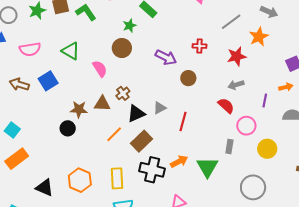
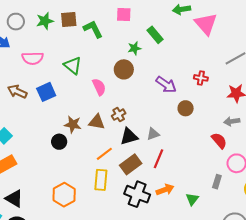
red line: (183, 121) -> (158, 159), moved
green triangle: (207, 167) -> (192, 199), size x0.6
yellow rectangle: (117, 178) -> (101, 180), moved
black triangle: (45, 188) -> (14, 199), moved

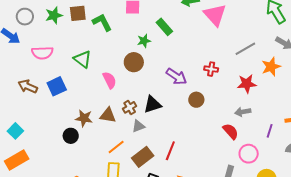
gray triangle: (153, 134) -> (138, 126), moved
black triangle: (129, 136) -> (152, 104), moved

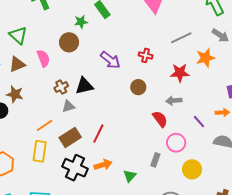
brown circle: (196, 100) -> (138, 87), moved
brown triangle: (108, 115) -> (17, 64), moved, turned -36
purple line: (270, 131) -> (199, 122), turned -64

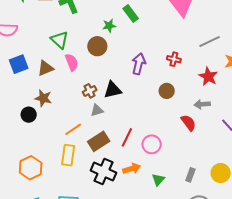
green triangle: (18, 35) -> (60, 40), moved
purple arrow: (110, 60) -> (139, 64), turned -115
red star: (180, 73) -> (208, 76), turned 30
pink circle: (176, 143) -> (152, 144), moved
gray rectangle: (155, 160) -> (190, 175), moved

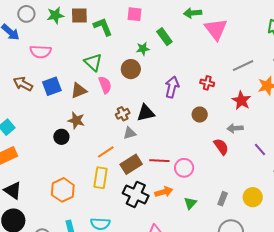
red line: (127, 137) -> (159, 161), turned 66

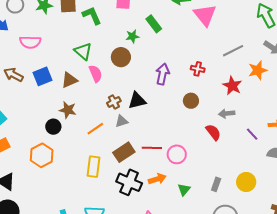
orange line: (106, 152) -> (95, 129), moved
orange hexagon: (63, 190) -> (42, 155), moved

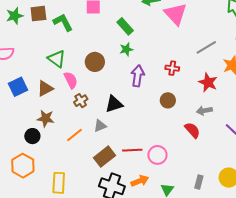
green star: (132, 36) -> (126, 49), moved
brown cross: (114, 102) -> (81, 101), moved
yellow rectangle: (93, 167) -> (59, 183), moved

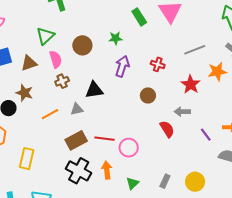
green rectangle: (125, 26) -> (139, 17), moved
green triangle: (57, 59) -> (45, 36), turned 30
orange arrow: (140, 181) -> (107, 170), turned -84

